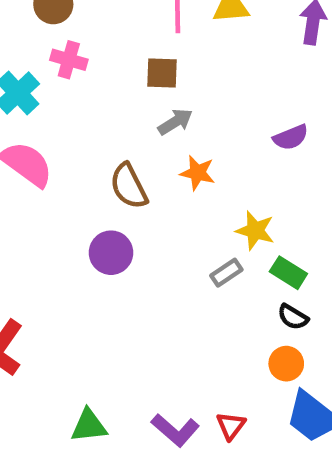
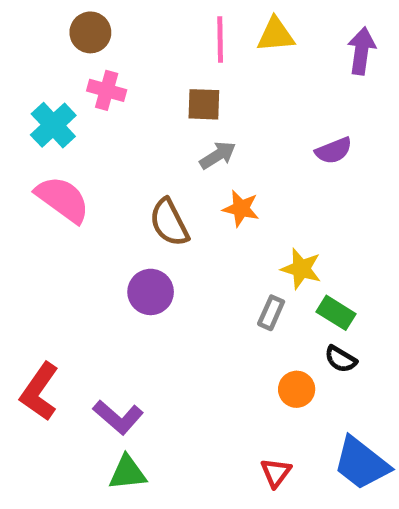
purple semicircle: (291, 137) -> (334, 151), moved
gray rectangle: (226, 273) -> (271, 313), turned -32
orange circle: (286, 364) -> (297, 389), moved
purple L-shape: (175, 430) -> (118, 417), moved

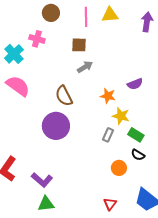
brown circle: (90, 32) -> (51, 13), moved
purple semicircle: (334, 151) -> (135, 84), moved
orange star: (241, 209) -> (108, 96), moved
purple circle: (151, 292) -> (56, 126), size x1.4

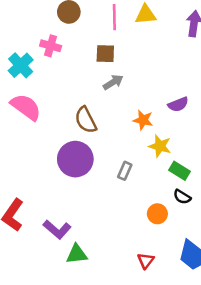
gray rectangle: (108, 135) -> (125, 171), moved
green triangle: (46, 204) -> (77, 254), moved

